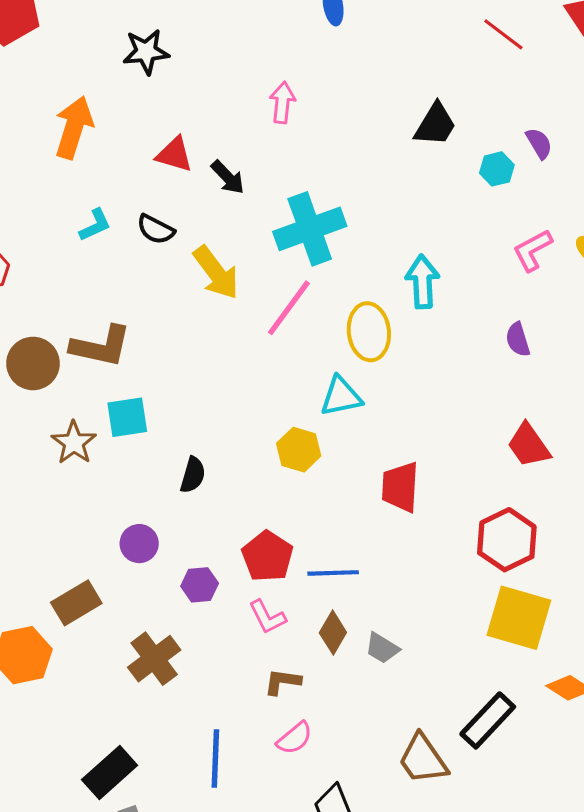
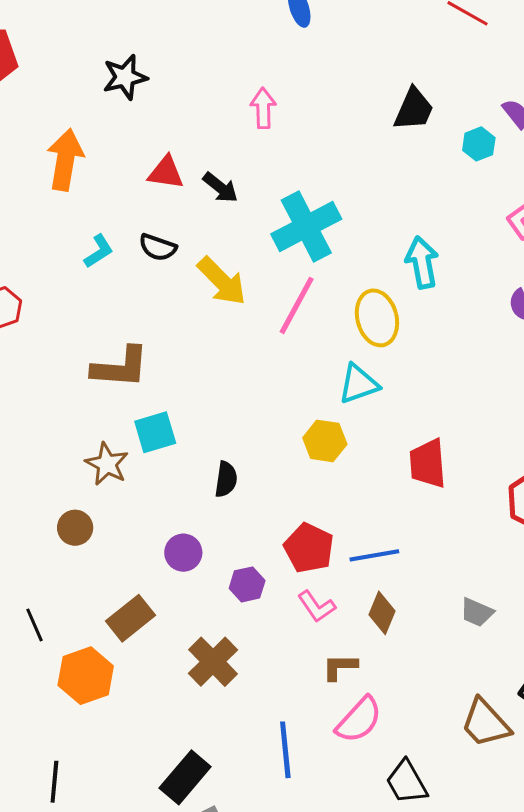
brown circle: (33, 363) -> (75, 528), moved, size x0.7
gray trapezoid: (382, 648) -> (477, 612), moved
pink semicircle: (295, 738) -> (359, 720), size x1.4

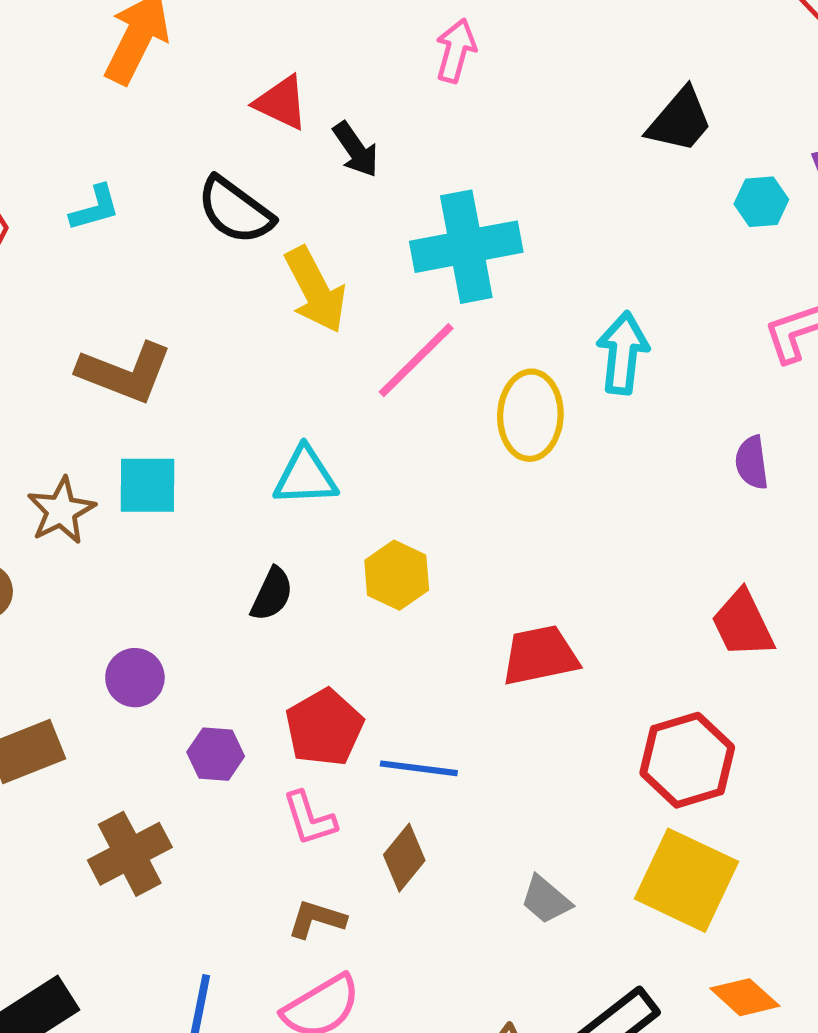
black semicircle: (158, 247) -> (235, 210), size x1.4
cyan L-shape: (99, 251) -> (95, 208), moved
cyan triangle: (359, 384) -> (305, 476), moved
red trapezoid: (428, 464) -> (540, 655), turned 66
black semicircle: (226, 479) -> (272, 594), moved

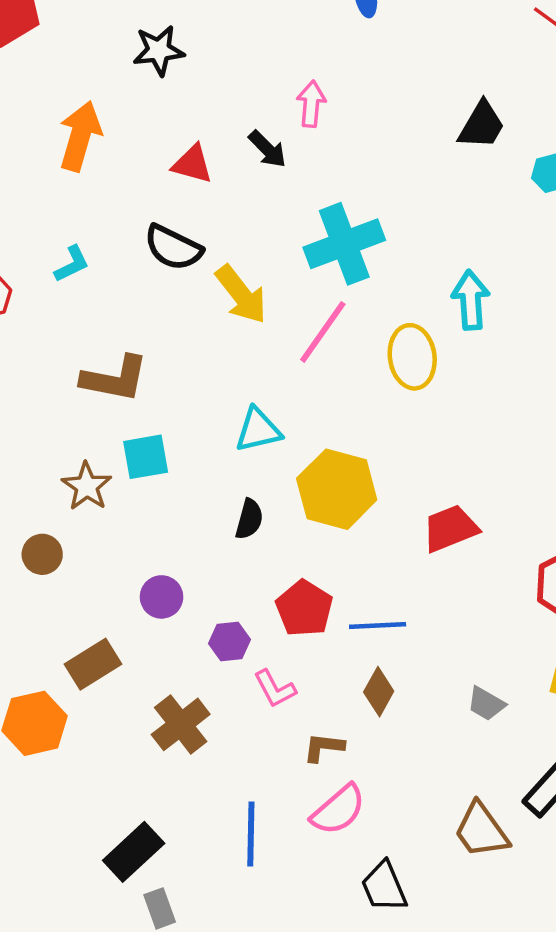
black arrow: (356, 150) -> (267, 149), moved
yellow hexagon: (397, 575) -> (337, 489), size x1.6
pink L-shape: (309, 818) -> (275, 689), moved

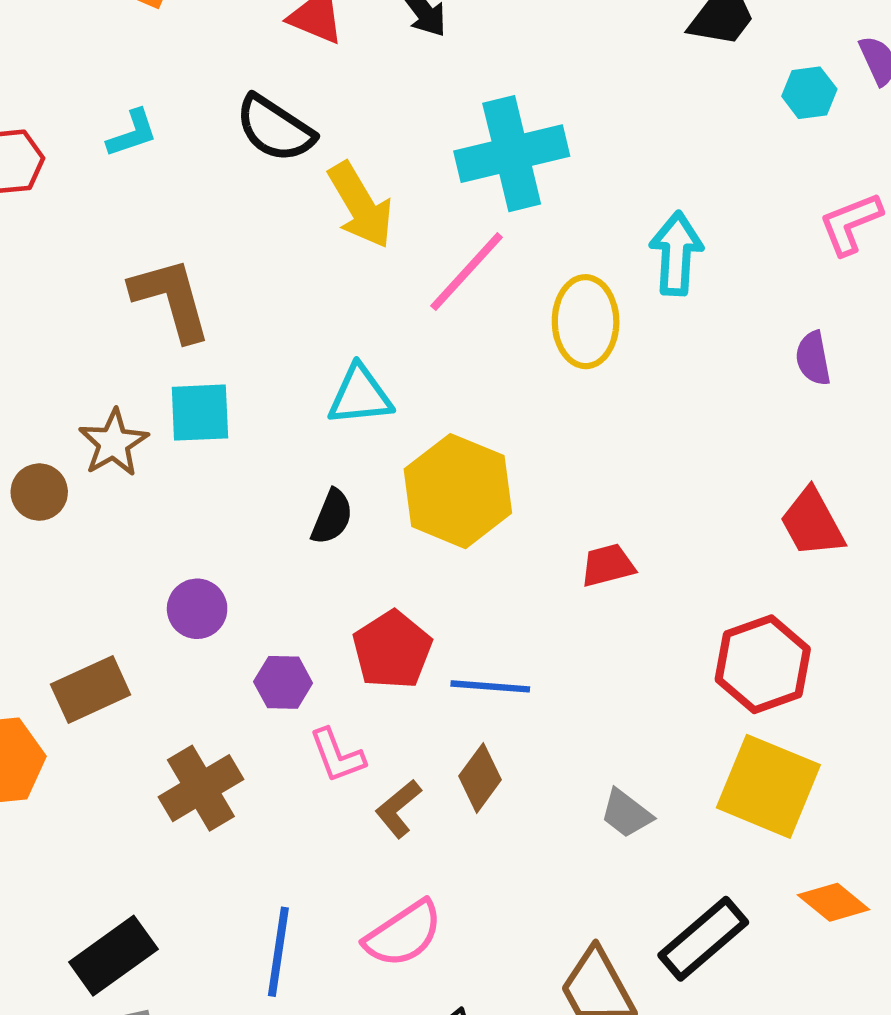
brown L-shape: (115, 379) -> (171, 299), turned -124
red trapezoid: (450, 529) -> (608, 565), size x0.7
brown circle: (42, 554) -> (39, 492), moved
brown L-shape: (324, 747) -> (398, 809), moved, turned -54

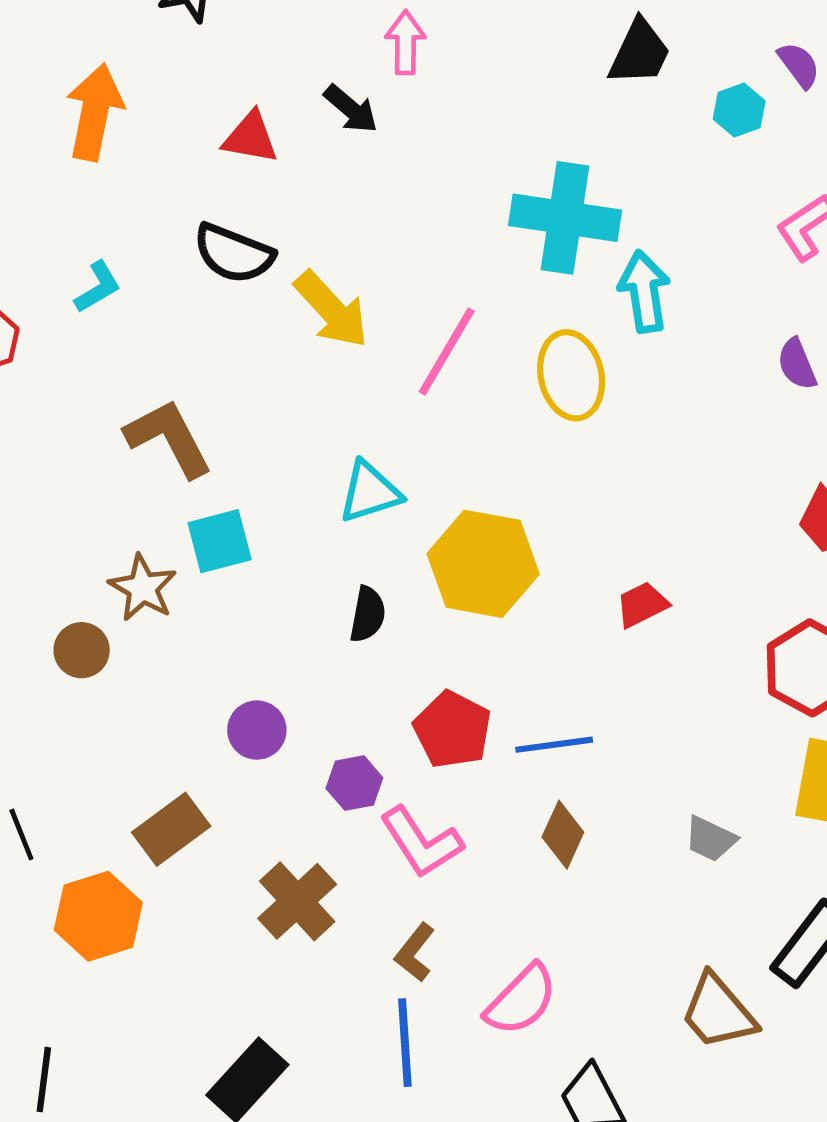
cyan cross: (512, 154) -> (565, 218), moved, turned 34
pink L-shape: (337, 755) -> (421, 842), size x1.4
brown L-shape: (398, 809) -> (415, 952), moved

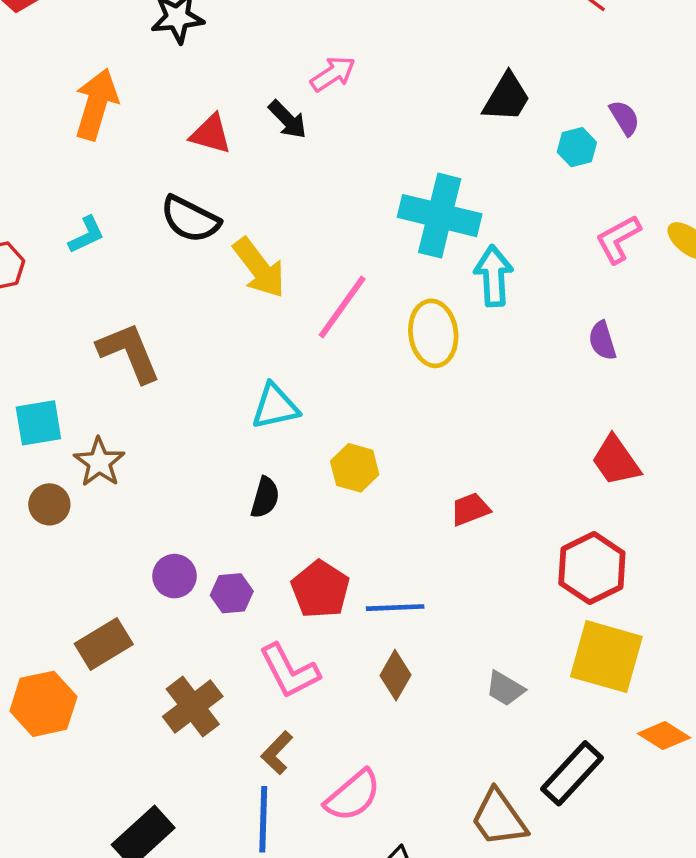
pink arrow: (405, 43) -> (333, 74), turned 51
cyan square: (220, 541) -> (38, 423), moved
yellow hexagon: (483, 564) -> (355, 468), size x0.6
purple hexagon: (354, 783) -> (232, 593), moved

